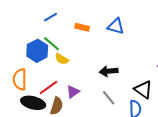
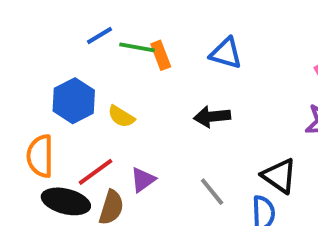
orange rectangle: (82, 27) -> (161, 55), turned 56
green line: (51, 44) -> (137, 47), moved, turned -30
black arrow: (109, 71) -> (212, 117), moved

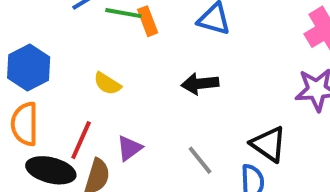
blue hexagon: (74, 101) -> (29, 68), moved
red line: (96, 172) -> (81, 140), turned -30

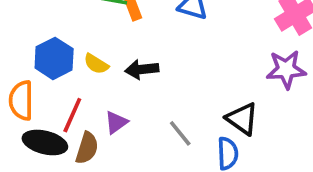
blue hexagon: (29, 68) -> (54, 58), moved
black arrow: (200, 84) -> (142, 69), moved

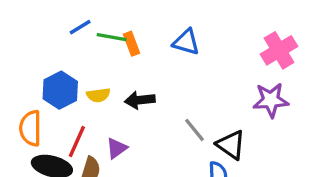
yellow semicircle: (96, 64) -> (98, 95), turned -40
gray line: (180, 133) -> (194, 130), moved

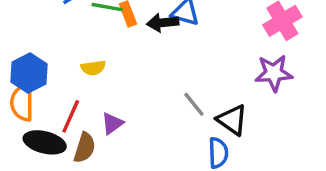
blue hexagon: (60, 90) -> (29, 73), moved
black arrow: (140, 100) -> (163, 23), moved

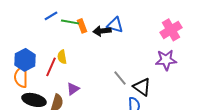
yellow semicircle: (93, 68) -> (62, 57), turned 88
red line: (71, 116) -> (51, 67), moved

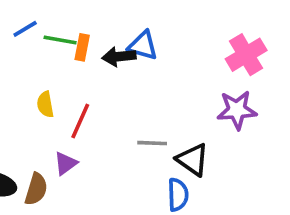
orange rectangle: (82, 26) -> (82, 47), turned 32
red line: (51, 67) -> (80, 121), moved
gray line: (120, 78) -> (152, 143), turned -49

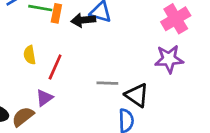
brown semicircle: (36, 189) -> (23, 117), turned -145

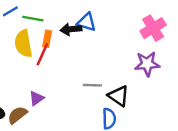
orange rectangle: (56, 13) -> (47, 39), moved
yellow semicircle: (30, 55) -> (23, 44), moved, size x1.6
red line: (55, 67) -> (42, 54), moved

